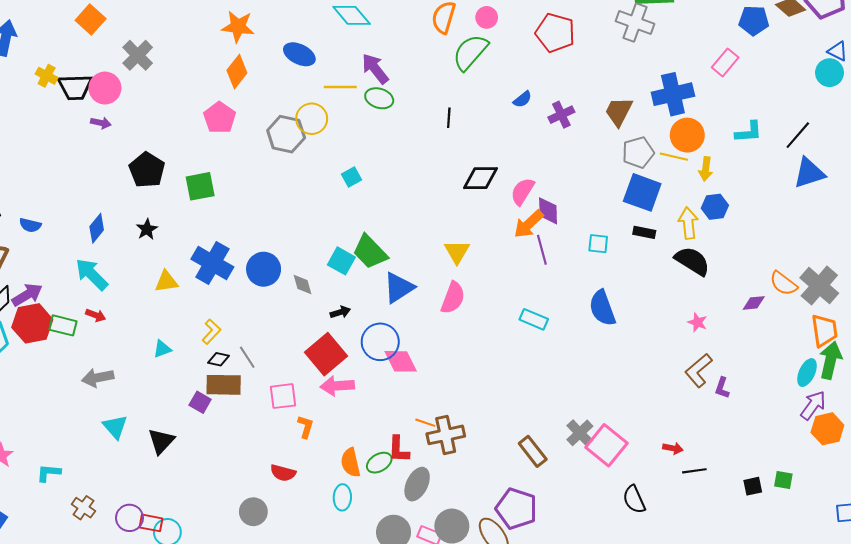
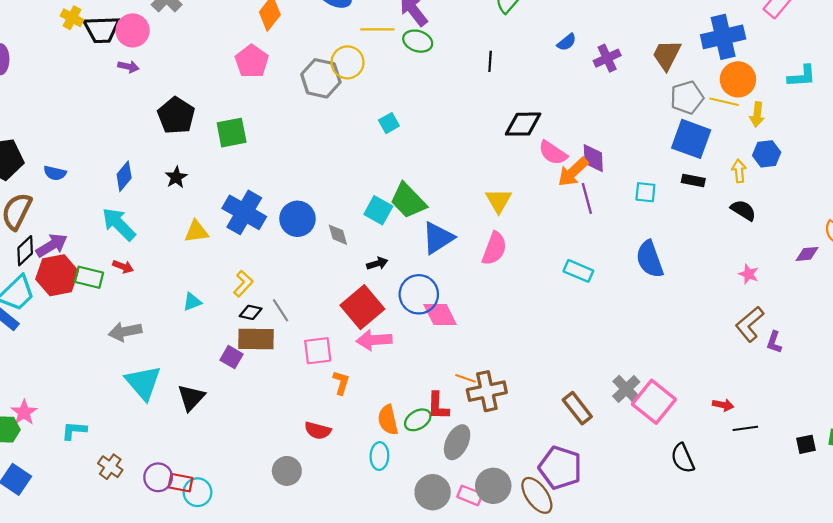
pink semicircle: (522, 191) -> (553, 153), moved, turned -88
yellow arrow: (688, 223) -> (739, 171), size x0.7
black semicircle: (692, 261) -> (743, 210), size x0.7
cyan triangle: (115, 427) -> (143, 383), size x1.4

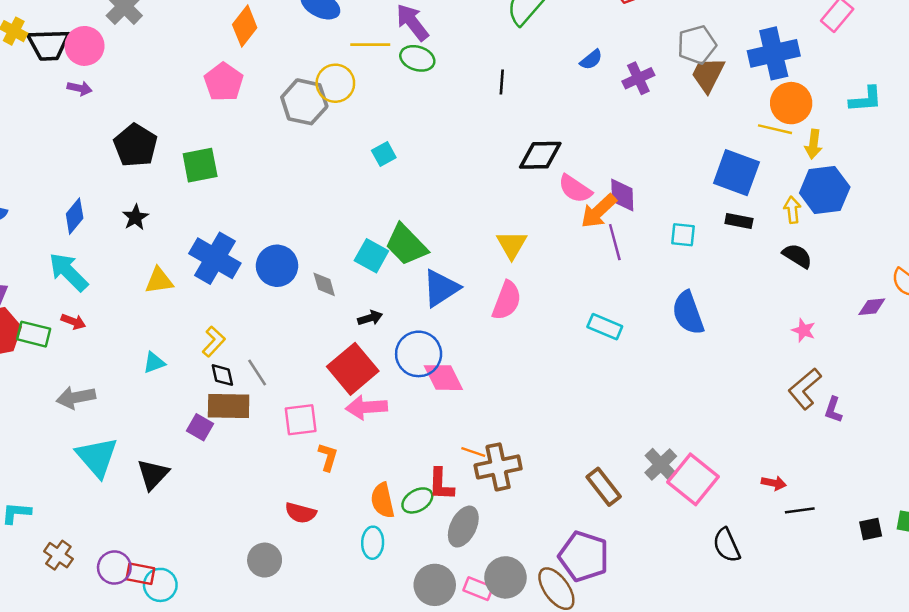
gray pentagon: (687, 97) -> (697, 45), moved
blue hexagon: (767, 154) -> (825, 190), size x1.5
black diamond: (251, 312) -> (222, 375), turned 65

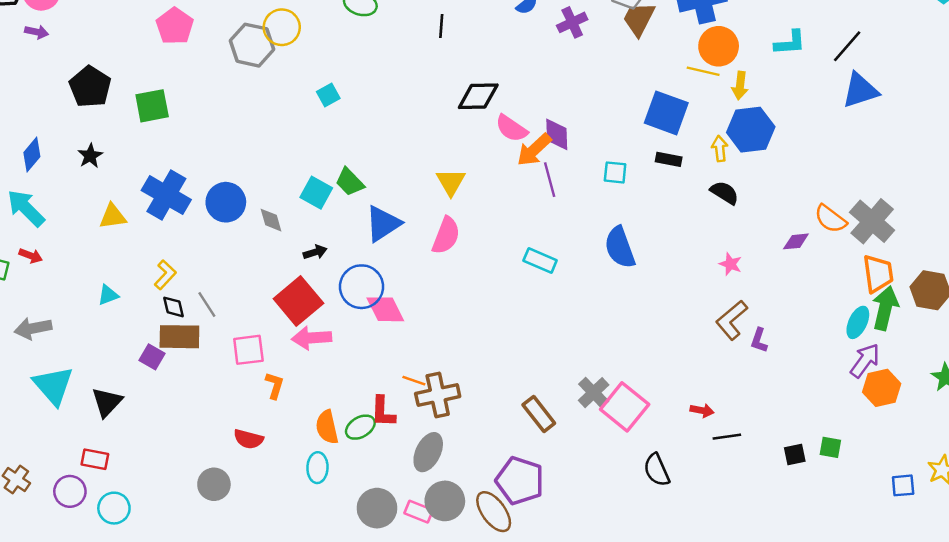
green trapezoid: (406, 245) -> (350, 182), size x0.7
gray ellipse: (463, 527) -> (428, 452), moved
red rectangle: (140, 574) -> (95, 459), moved

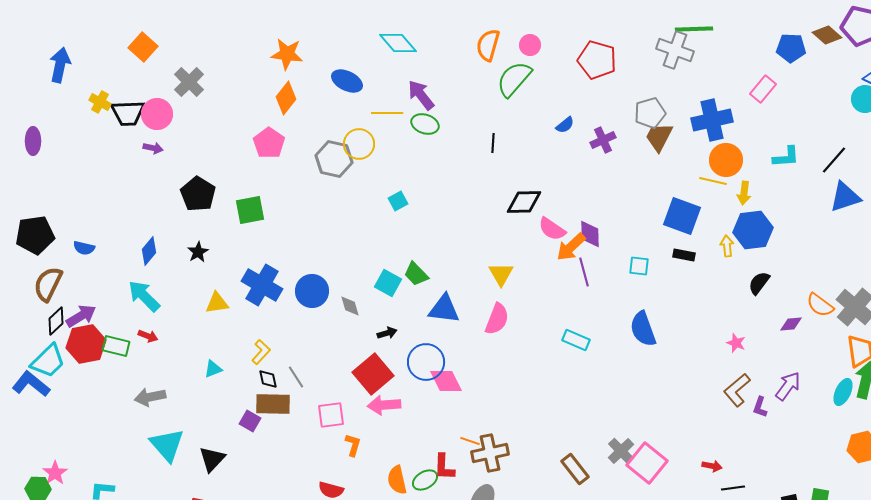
black semicircle: (725, 193) -> (759, 283), moved, turned -85
blue triangle: (383, 224) -> (444, 309), turned 40
purple arrow: (865, 360) -> (788, 386), moved

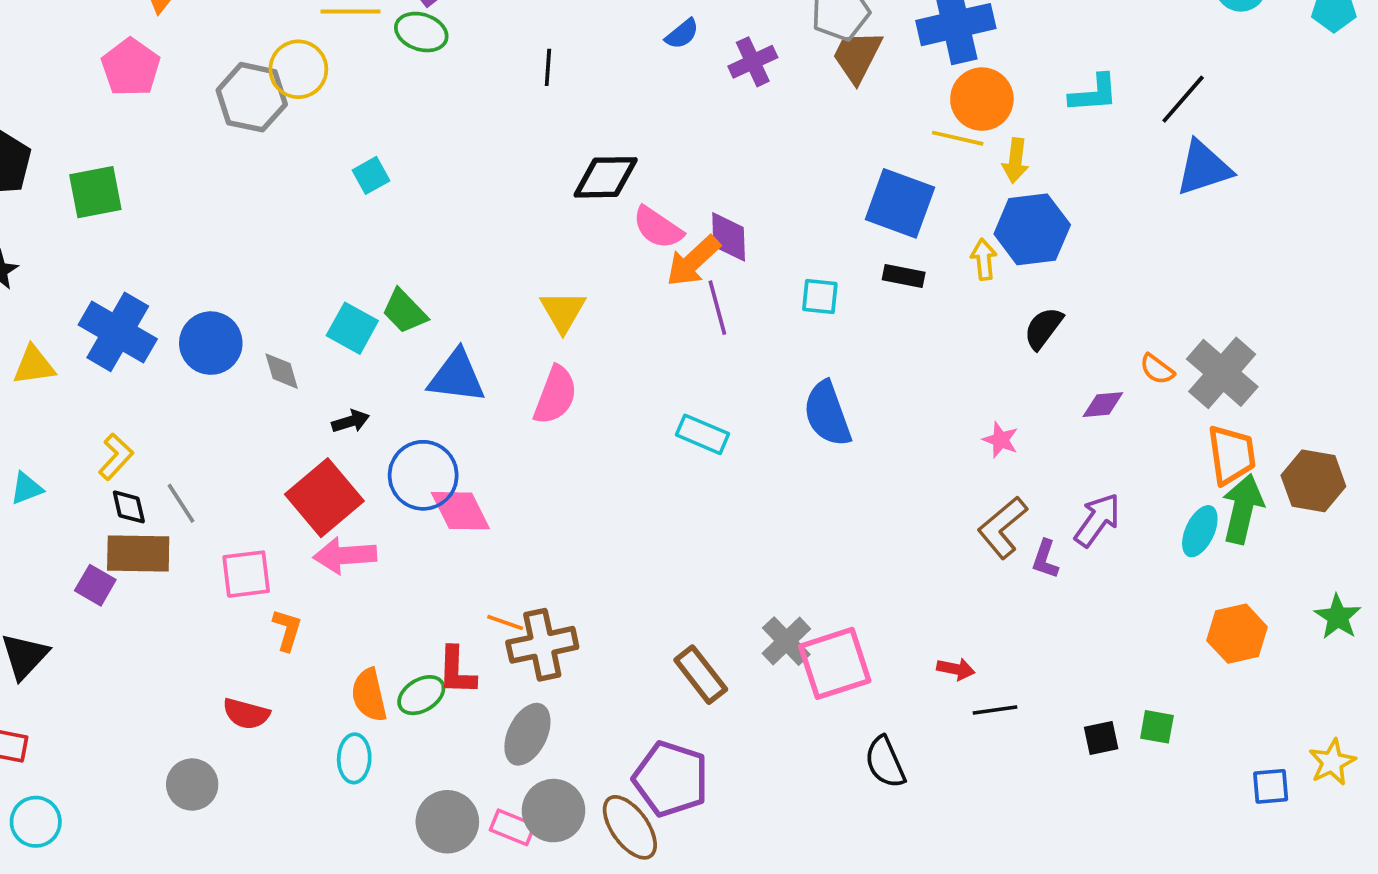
orange semicircle: (820, 305) -> (1157, 369), size x0.7
pink square: (647, 463) -> (835, 663), turned 33

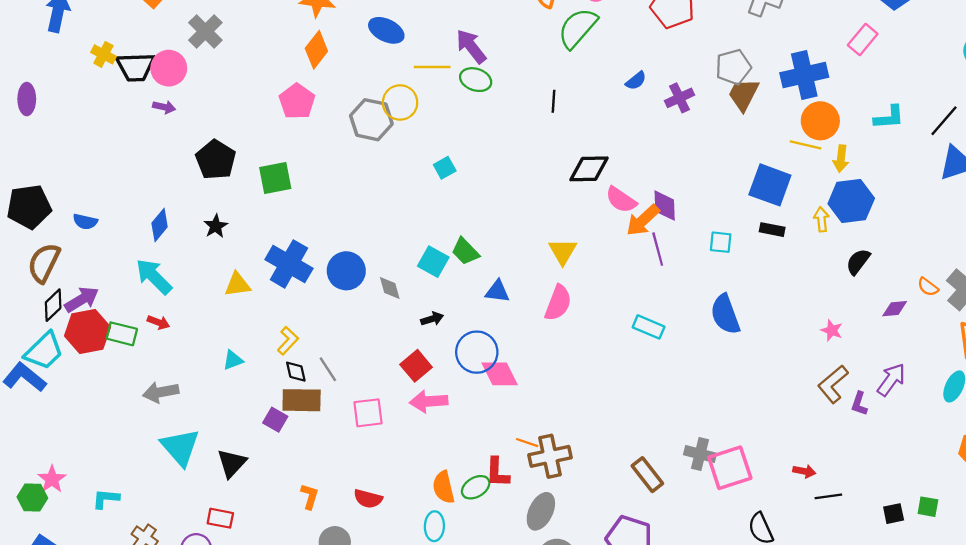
blue triangle: (457, 377) -> (497, 291), size x0.7
red square: (324, 498) -> (416, 366), size x0.7
orange L-shape: (287, 630) -> (310, 496), moved
gray cross: (786, 641) -> (700, 454), turned -32

